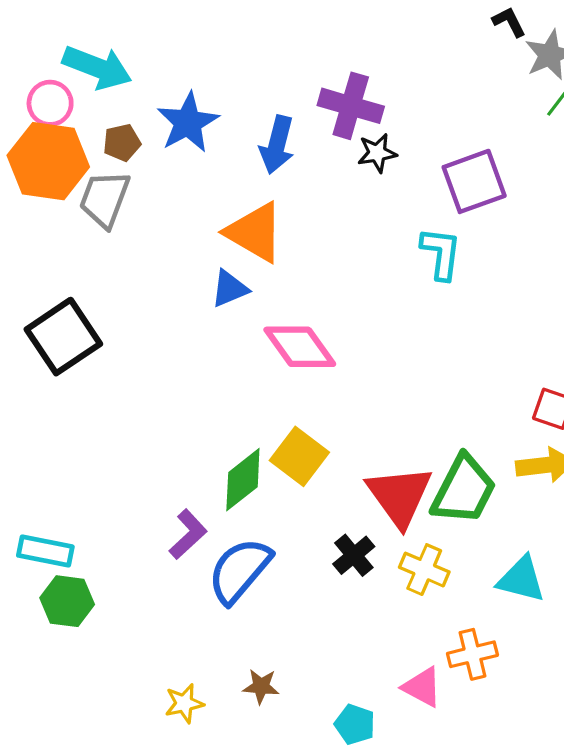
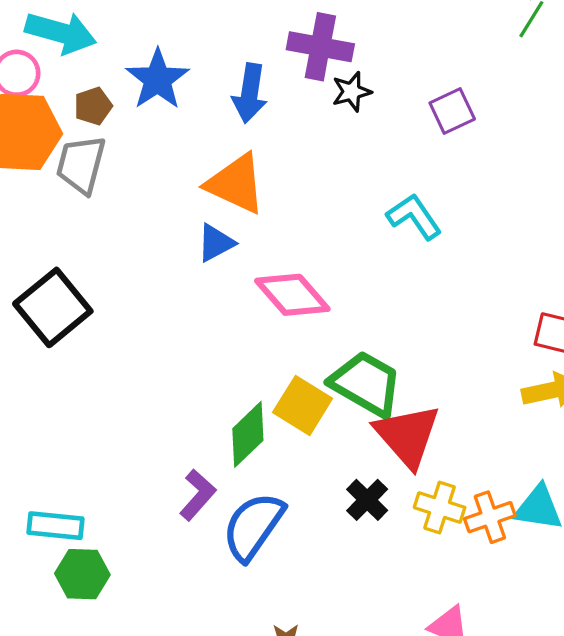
purple square: (474, 181) -> (452, 111), size x0.7
cyan L-shape: (441, 253) -> (414, 217), moved, turned -36
green trapezoid: (464, 490) -> (366, 384), moved, turned -82
orange cross: (472, 654) -> (490, 517), moved

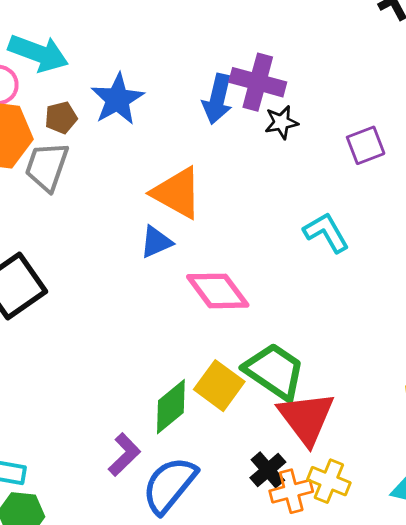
blue arrow: (250, 93) -> (217, 99), moved
orange cross: (490, 517) -> (291, 491), moved

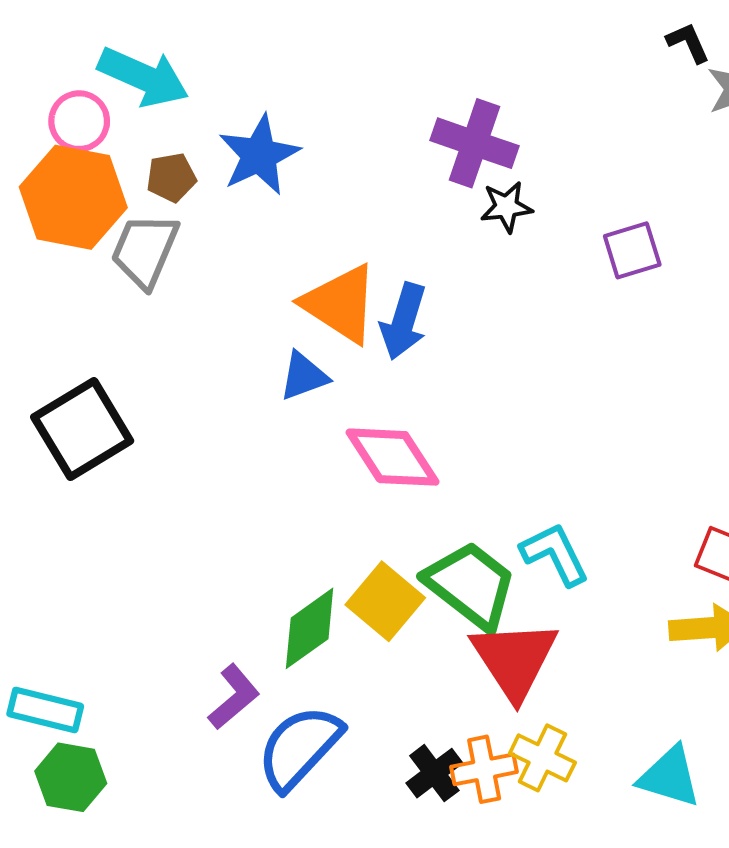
blue arrow: (217, 99) -> (404, 321), moved
cyan L-shape: (326, 232) -> (555, 554), moved
black cross: (268, 470) -> (434, 773), moved

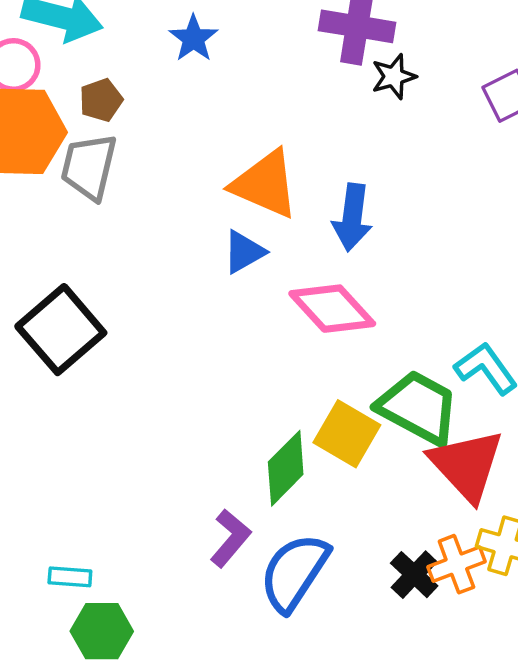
blue star: (259, 155) -> (193, 38), moved, size x0.7
blue arrow: (404, 321) -> (352, 217), moved
cyan rectangle: (45, 710) -> (70, 577), size x0.7

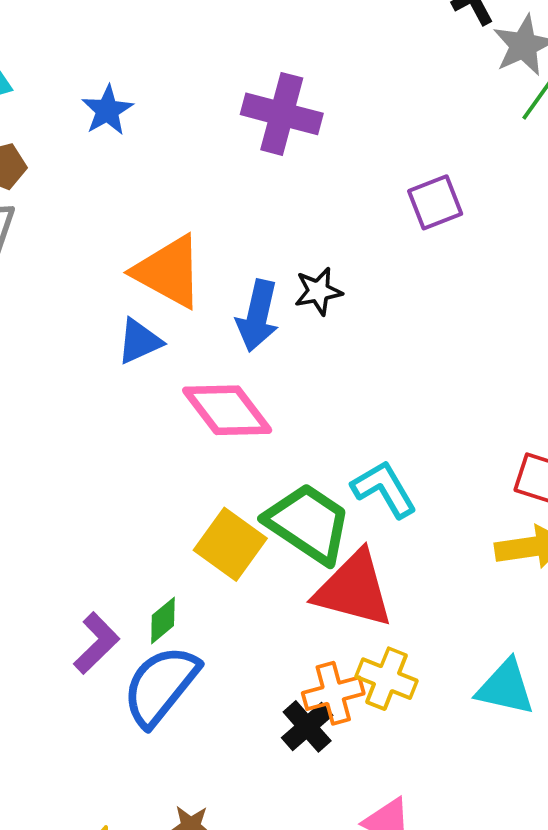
black star: (394, 77) -> (318, 291), moved
red triangle: (467, 465) -> (354, 589), turned -38
green diamond: (286, 468) -> (163, 620), moved, size x0.6
black cross: (414, 575) -> (307, 726), moved

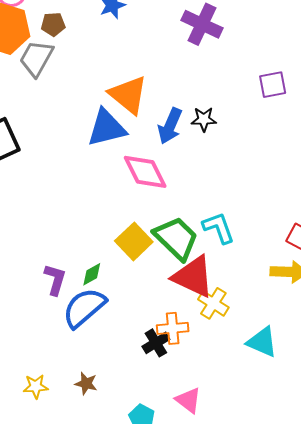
blue triangle: (139, 341) -> (107, 128), size x1.6
purple L-shape: (96, 643) -> (55, 280), turned -40
yellow cross: (387, 679) -> (213, 303), moved

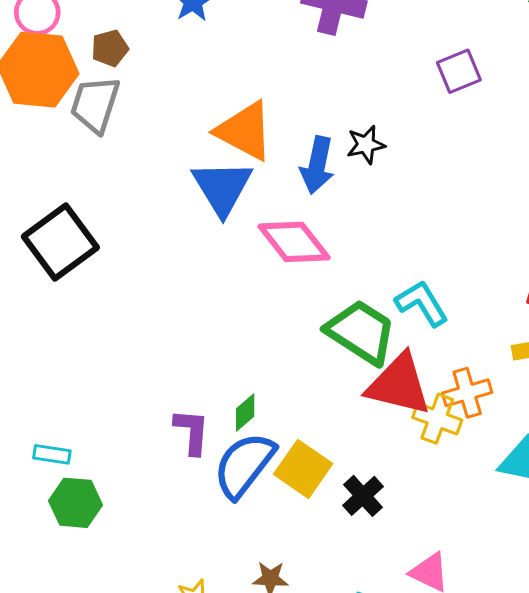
blue triangle: (107, 128) -> (222, 188), turned -36
yellow square: (134, 241) -> (303, 469), moved
orange cross: (173, 328) -> (467, 393), moved

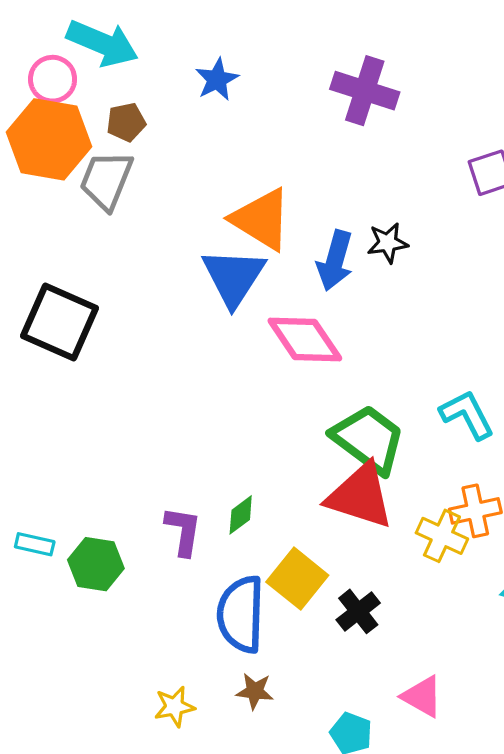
black square: (60, 242) -> (60, 322), turned -34
cyan L-shape: (422, 303) -> (467, 415), moved
red triangle: (399, 385) -> (360, 496), moved
blue semicircle: (244, 465) -> (241, 614), moved, turned -40
green hexagon: (75, 503) -> (96, 564), moved

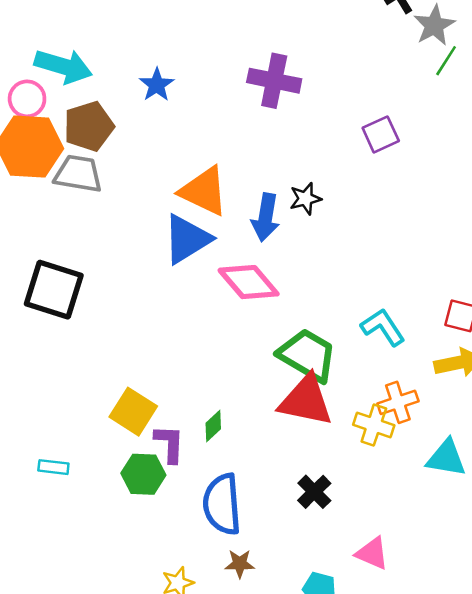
brown pentagon: (126, 122) -> (89, 126), size x1.6
gray trapezoid: (106, 180) -> (78, 174), turned 84
blue triangle: (234, 277) -> (187, 239), turned 32
green hexagon: (96, 564) -> (143, 474), moved
yellow square: (297, 579) -> (133, 412), moved

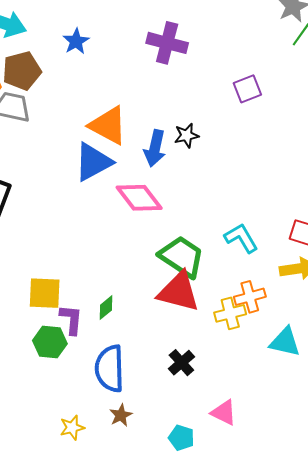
yellow square: (133, 412) -> (45, 293), turned -33
yellow cross: (374, 425) -> (230, 313), turned -36
brown star: (240, 564) -> (121, 415), turned -30

